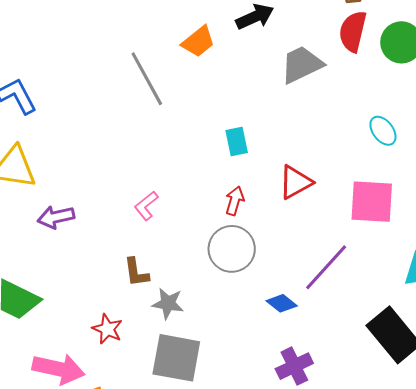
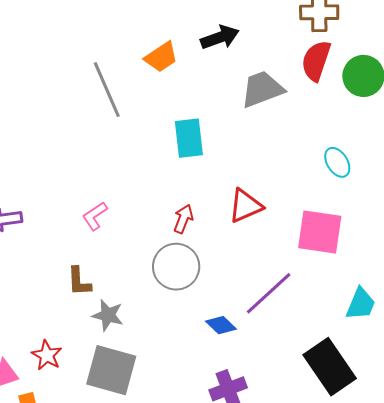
cyan rectangle: (237, 142) -> (189, 138), moved, size x1.4
red star: (107, 329) -> (47, 355), moved

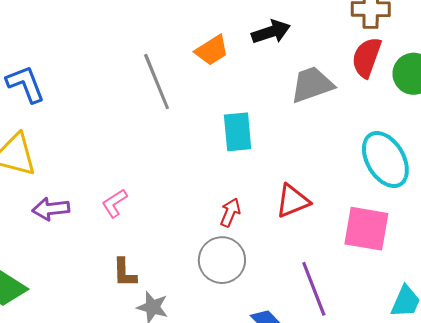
cyan ellipse: (337, 162) -> (385, 159), size x1.8
pink L-shape: (95, 216) -> (114, 203), moved
purple line: (269, 293) -> (314, 289), turned -70

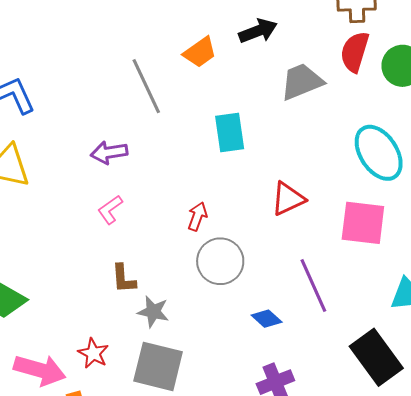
purple arrow: (51, 209) -> (109, 152), moved
red arrow: (230, 213) -> (197, 216), moved

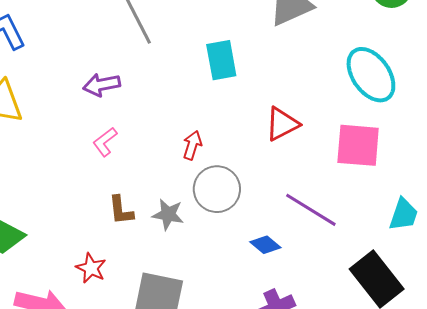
purple line: (313, 285) -> (311, 210), turned -32
gray star: (153, 312) -> (168, 214), moved
red star: (93, 353) -> (91, 268), moved

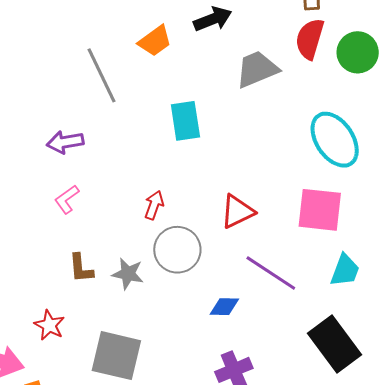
red triangle: (282, 124) -> (237, 211), moved
cyan trapezoid: (404, 214) -> (345, 270), moved
blue diamond: (265, 245) -> (224, 307), turned -40

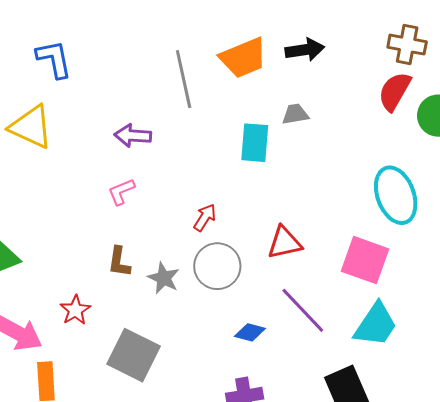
orange trapezoid: (155, 41) -> (243, 58), size x1.4
gray trapezoid: (257, 69) -> (295, 114), moved, size x0.6
cyan trapezoid: (345, 270) -> (376, 325), size x1.4

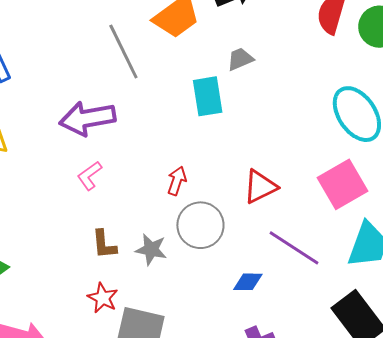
purple arrow: (133, 136) -> (87, 118), size x1.5
pink square: (365, 260) -> (343, 184), turned -36
red star: (75, 310) -> (103, 298), moved

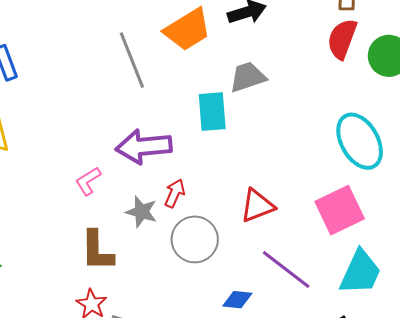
gray trapezoid: (240, 59) -> (248, 77), size x1.4
purple arrow: (87, 118) -> (144, 147), moved
brown L-shape: (104, 244) -> (97, 251), size x1.4
gray star: (151, 250) -> (141, 212), moved

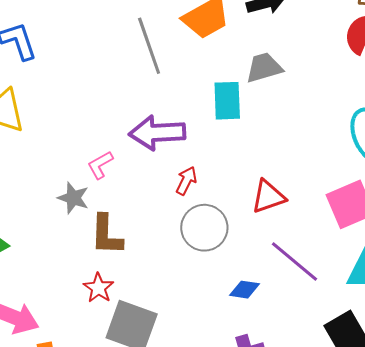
gray star: (141, 212) -> (73, 198), moved

